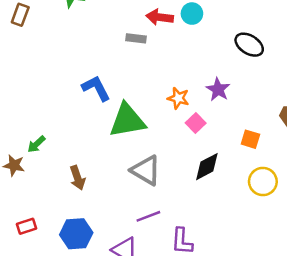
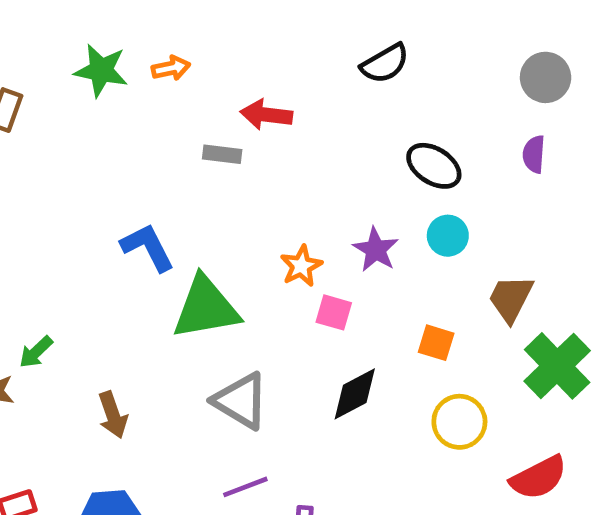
cyan circle: (192, 14) -> (448, 236), moved
orange star: (178, 98) -> (301, 266), turned 30
pink square: (196, 123) -> (334, 312), turned -30

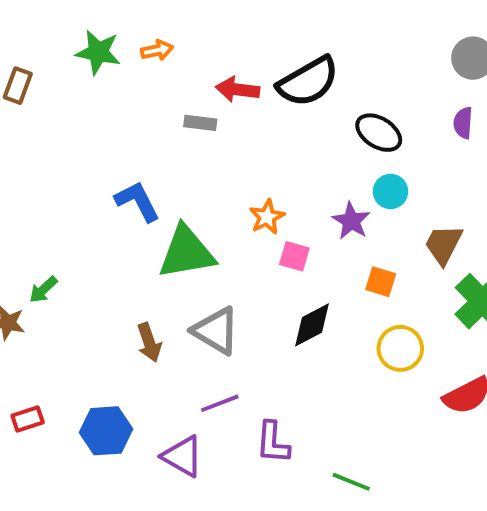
black semicircle: (385, 63) -> (308, 82), moved, size x1.5
purple star: (376, 250) -> (351, 221), moved
brown arrow: (113, 415) -> (149, 343), moved

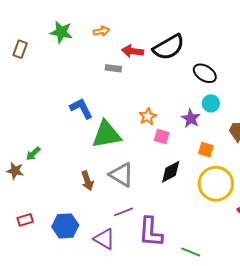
orange arrow: (157, 50) -> (101, 31), moved
yellow circle: (400, 348) -> (216, 184), size x1.5
purple L-shape: (273, 443) -> (151, 232), size x1.4

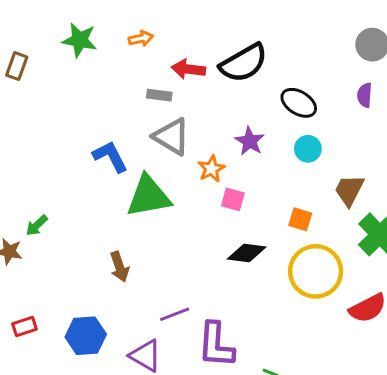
purple star: (191, 118) -> (250, 141), moved
black diamond: (171, 172) -> (247, 253), turned 35
gray triangle: (121, 175) -> (172, 137), moved

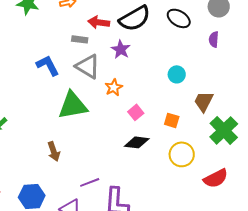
black ellipse: (299, 103) -> (179, 18), moved
purple star: (250, 141) -> (121, 49), moved
blue L-shape: (110, 156) -> (48, 65), moved
pink square: (233, 199) -> (136, 112), moved, turned 35
yellow circle: (316, 271) -> (182, 154), size x0.7

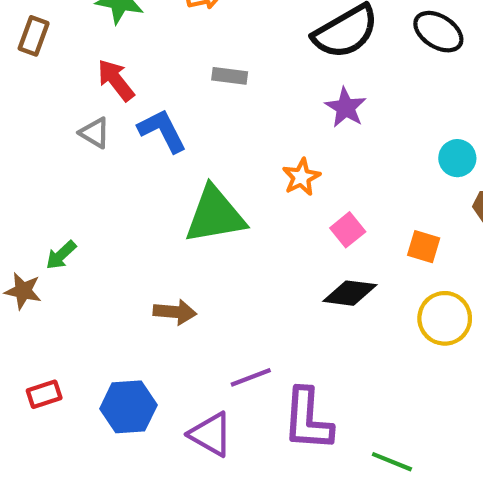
red arrow: (99, 22) -> (116, 80), moved, turned 45
purple star: (121, 49) -> (346, 108), moved
gray triangle: (88, 66) -> (95, 133), moved, size x0.6
cyan circle: (177, 74) -> (457, 158), moved
brown arrow: (54, 151) -> (175, 312), turned -66

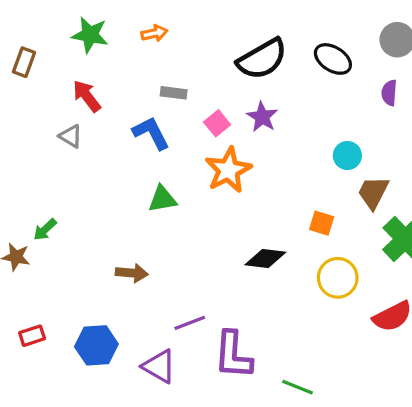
blue L-shape: (162, 131) -> (151, 133), moved
orange star: (301, 177) -> (228, 170), size x1.6
green triangle: (215, 215) -> (162, 199), size x0.6
pink square: (348, 230) -> (217, 123), moved

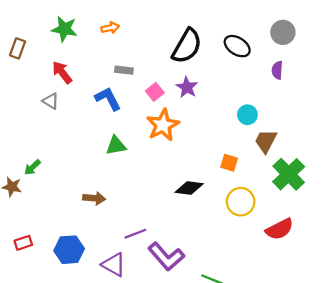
black semicircle: (262, 59) -> (187, 46), turned -30
purple L-shape: (233, 355) -> (166, 257), turned -45

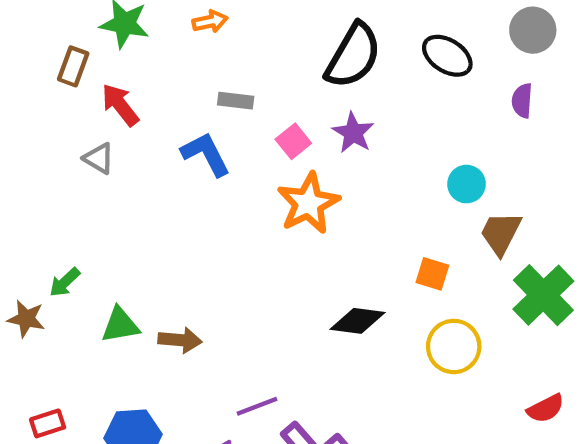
brown rectangle: (18, 48) -> (73, 66), moved
green triangle: (116, 146) -> (120, 325), moved
red semicircle: (279, 229) -> (546, 408), moved, size x0.7

